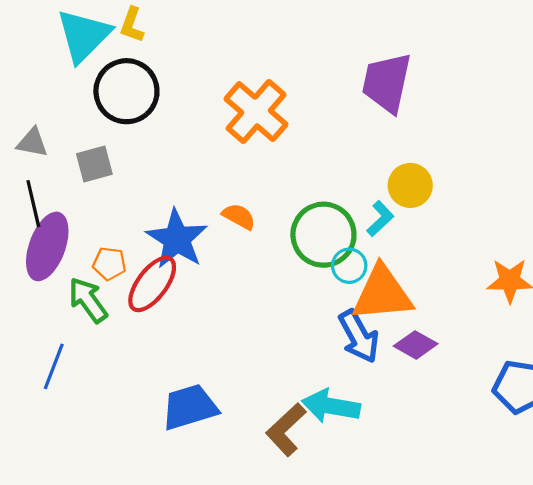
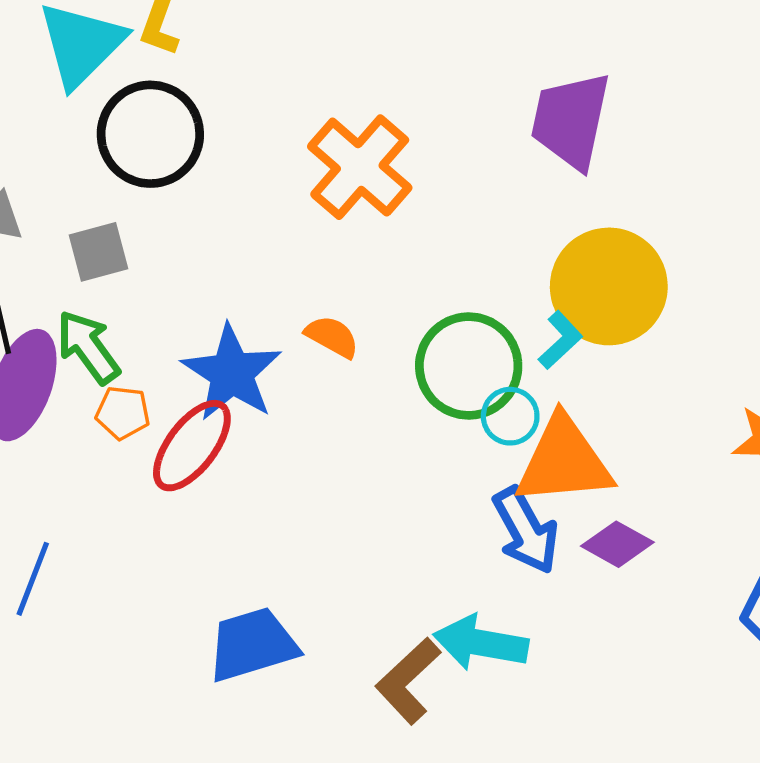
yellow circle: (410, 185) -> (609, 286), size x1.6
green arrow: (88, 300) -> (88, 347), moved

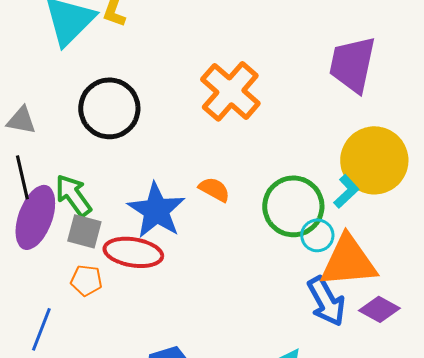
black circle: (150, 134) -> (109, 108), moved
gray square: (98, 252) -> (84, 231), moved, turned 30
orange pentagon: (123, 413) -> (86, 280), moved
red ellipse: (192, 446) -> (133, 252), turned 62

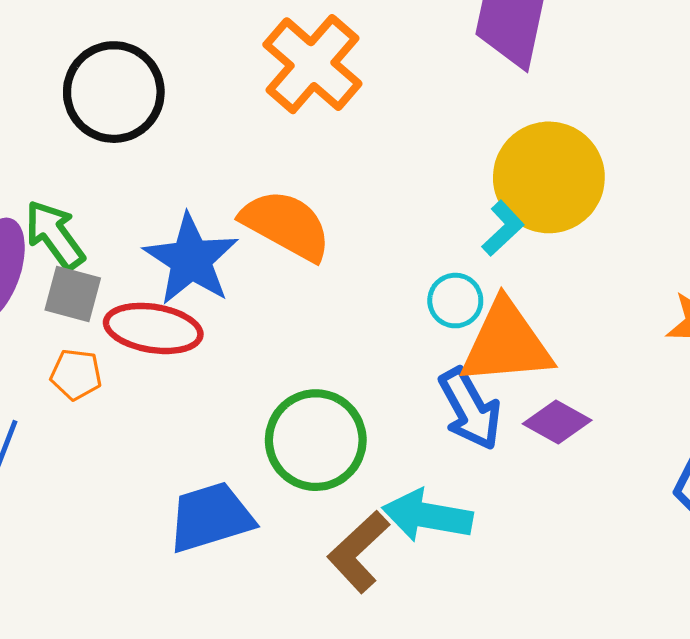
orange semicircle: (214, 189) -> (286, 225), size x1.8
green circle: (293, 206) -> (316, 440), moved

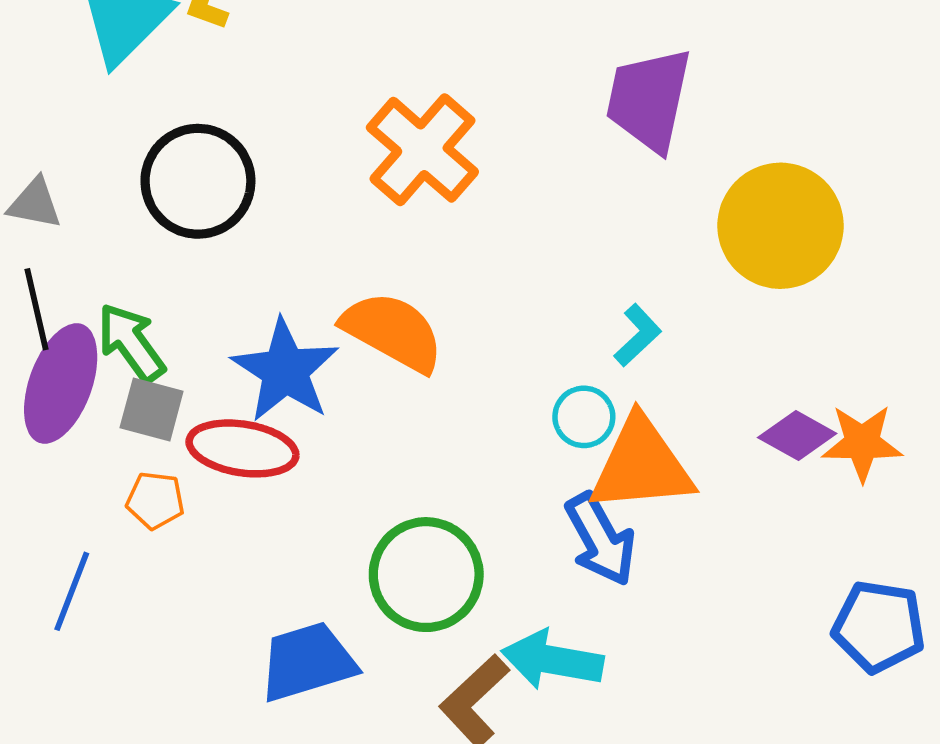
yellow circle: (549, 177) -> (781, 226), moved
purple diamond: (557, 422) -> (797, 435), moved

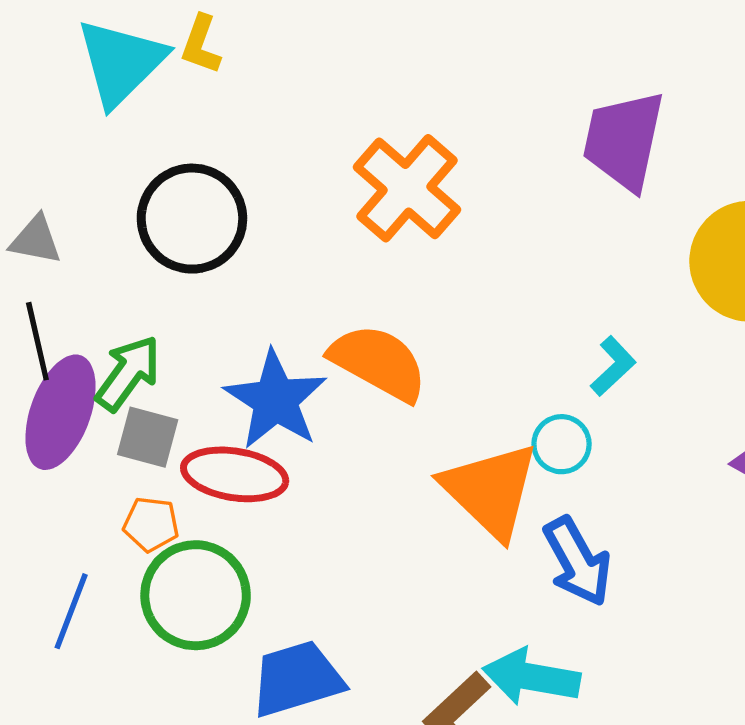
green arrow: (131, 343) -> (128, 373), turned 72
orange triangle: (641, 465) -> (490, 490), moved, turned 49
green circle: (426, 575) -> (196, 595), moved

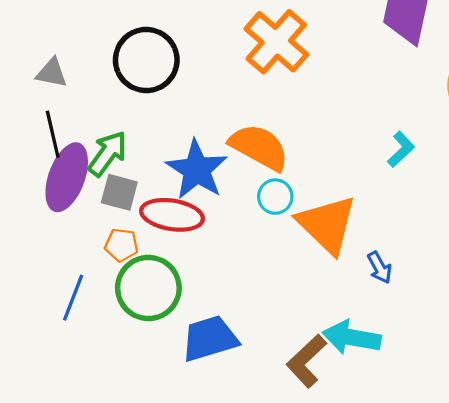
cyan circle: (562, 444) -> (275, 197), moved
blue arrow: (578, 561) -> (380, 268), size x0.6

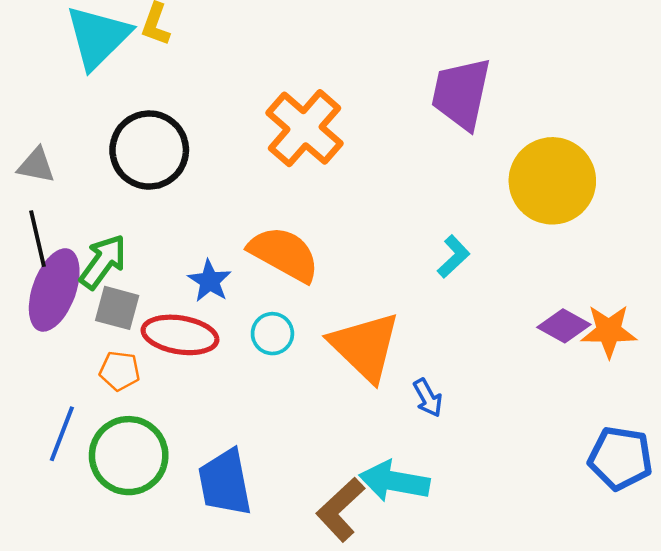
blue star: (197, 170) -> (210, 281), size x0.6
cyan circle: (275, 197) -> (272, 334), moved
green circle: (148, 288) -> (129, 456), moved
blue trapezoid: (210, 339) -> (225, 483), turned -84

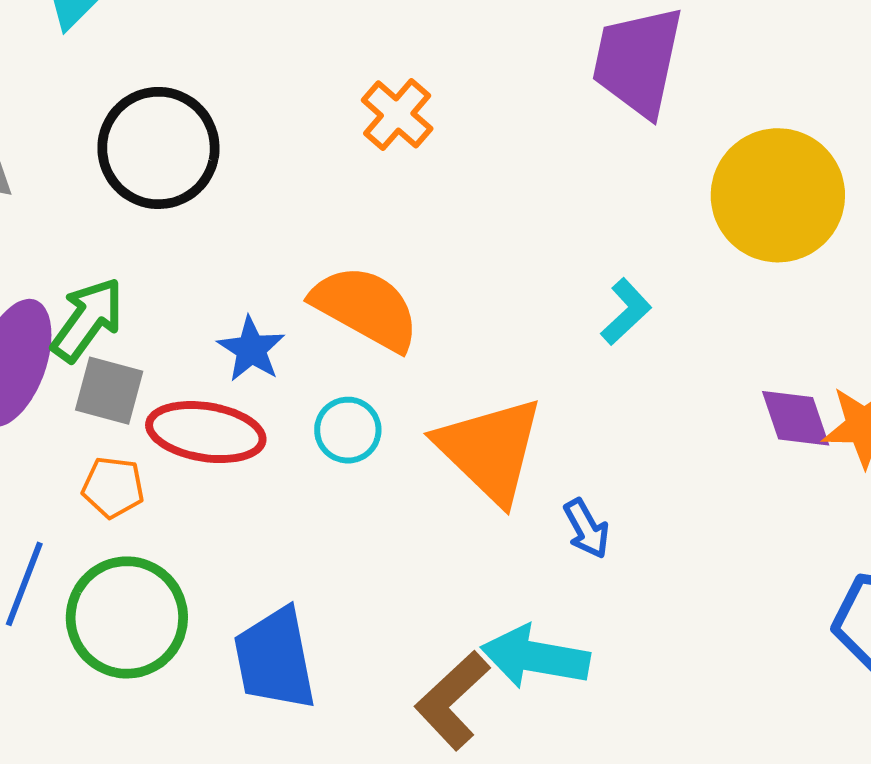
orange cross: (305, 128) -> (397, 114), size x0.6
purple diamond: (564, 326) -> (796, 418), turned 42

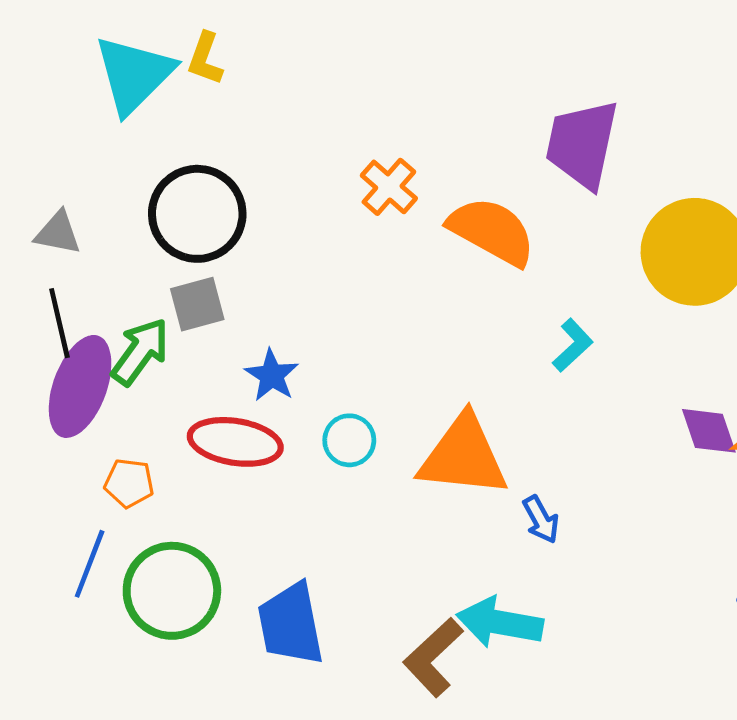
orange semicircle: (366, 308) -> (492, 231), moved
gray square: (109, 391) -> (197, 304), moved, turned -30
orange triangle: (490, 450) -> (463, 456), turned -38
orange pentagon: (113, 487) -> (129, 483), moved

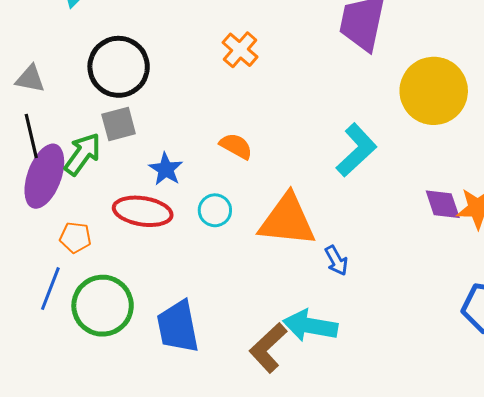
orange semicircle: (492, 231) -> (236, 146), moved, size x0.6
cyan L-shape: (573, 345) -> (356, 150), size x1.6

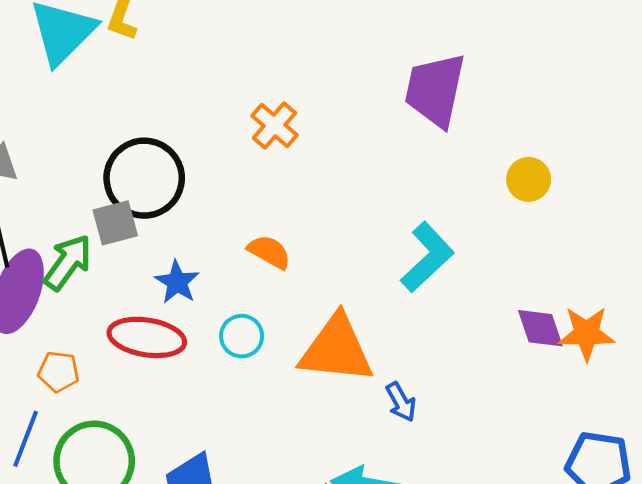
black circle: (119, 67) -> (144, 178), moved
yellow circle: (434, 91) -> (529, 179), size x0.5

